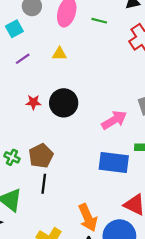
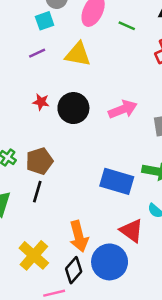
cyan square: (14, 29) -> (45, 21), moved
yellow triangle: (60, 54) -> (78, 54), size x1.6
pink arrow: (114, 120) -> (123, 109), moved

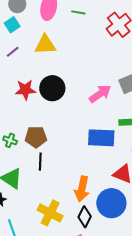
red star: (41, 102) -> (25, 90), size x1.5
pink arrow: (123, 109) -> (100, 94), moved
brown pentagon: (39, 161) -> (36, 137), turned 30
orange arrow: (79, 236) -> (82, 189), turned 40

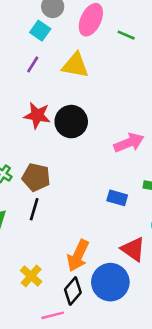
cyan square: (12, 25) -> (40, 31), turned -35
purple line: (13, 52) -> (33, 64), turned -32
blue rectangle: (101, 138) -> (117, 198), size x0.6
yellow cross: (50, 213) -> (31, 276), size x0.7

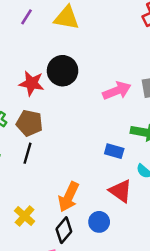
red star: (37, 115) -> (32, 83), moved
blue rectangle: (117, 198) -> (114, 151), moved
blue circle: (110, 282) -> (99, 222), size x0.6

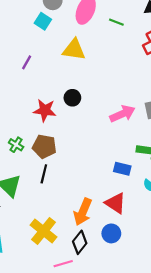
purple line: (27, 17) -> (27, 62), moved
black circle: (63, 71) -> (72, 98), size x0.6
red triangle: (121, 191) -> (115, 203), moved
yellow cross: (25, 216) -> (44, 231), size x1.4

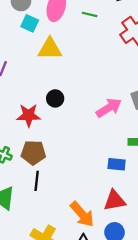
cyan square: (43, 21) -> (30, 23), moved
red triangle: (115, 203) -> (114, 201), turned -35
orange arrow: (83, 212) -> (82, 214), turned -56

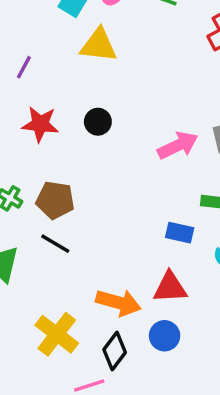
red star: (29, 115) -> (40, 124), moved
black line: (37, 181) -> (55, 244), turned -72
orange arrow: (82, 214) -> (118, 303), turned -40

